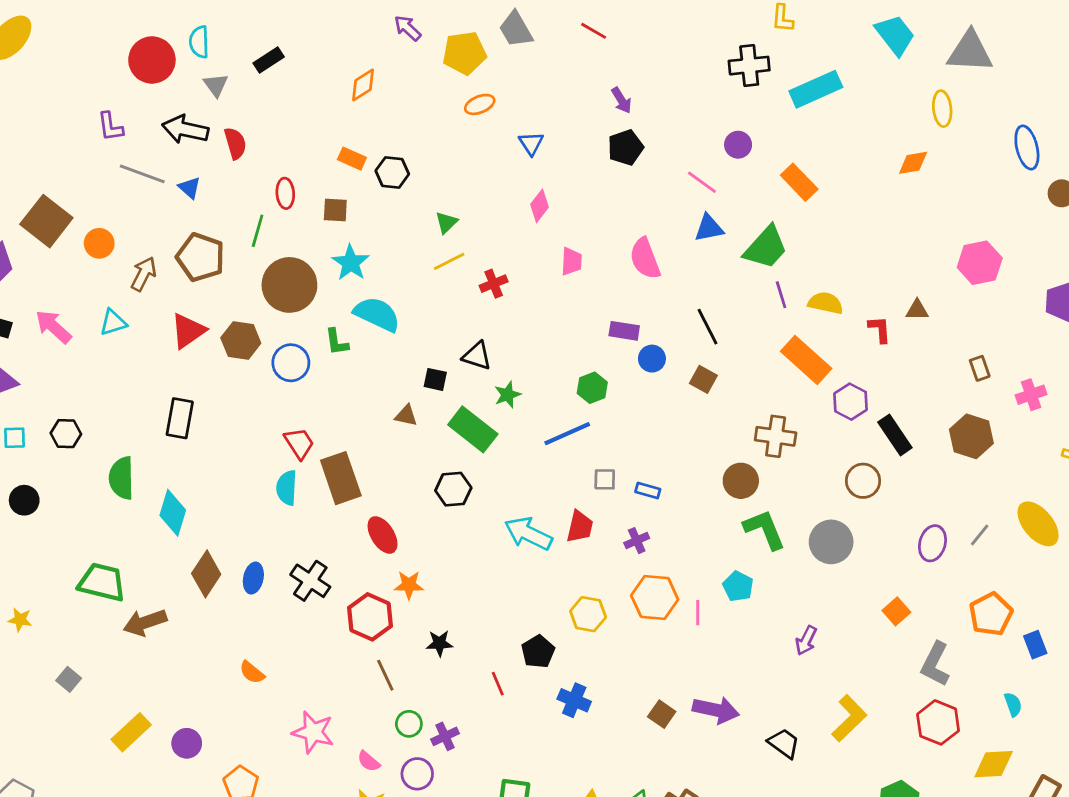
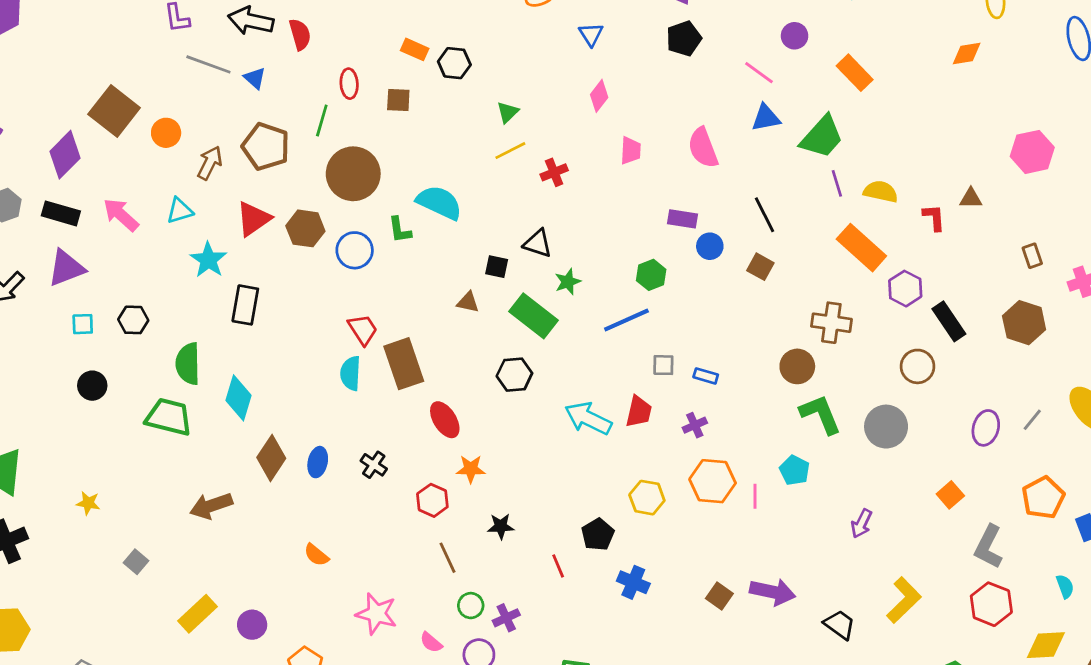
cyan star: (351, 263) -> (208, 260), moved
black cross: (310, 581) -> (374, 465), size x0.7
green trapezoid: (102, 582) -> (169, 417), moved
red hexagon: (370, 617) -> (432, 500), size x0.7

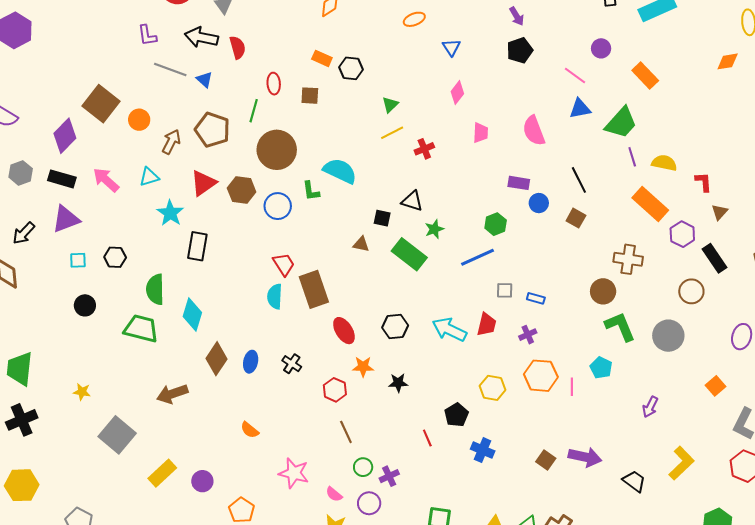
brown triangle: (971, 198) -> (720, 212), moved, turned -48
black hexagon: (514, 375) -> (395, 327), moved
black star: (501, 526) -> (398, 383), moved
gray square: (136, 562) -> (117, 435), size x2.0

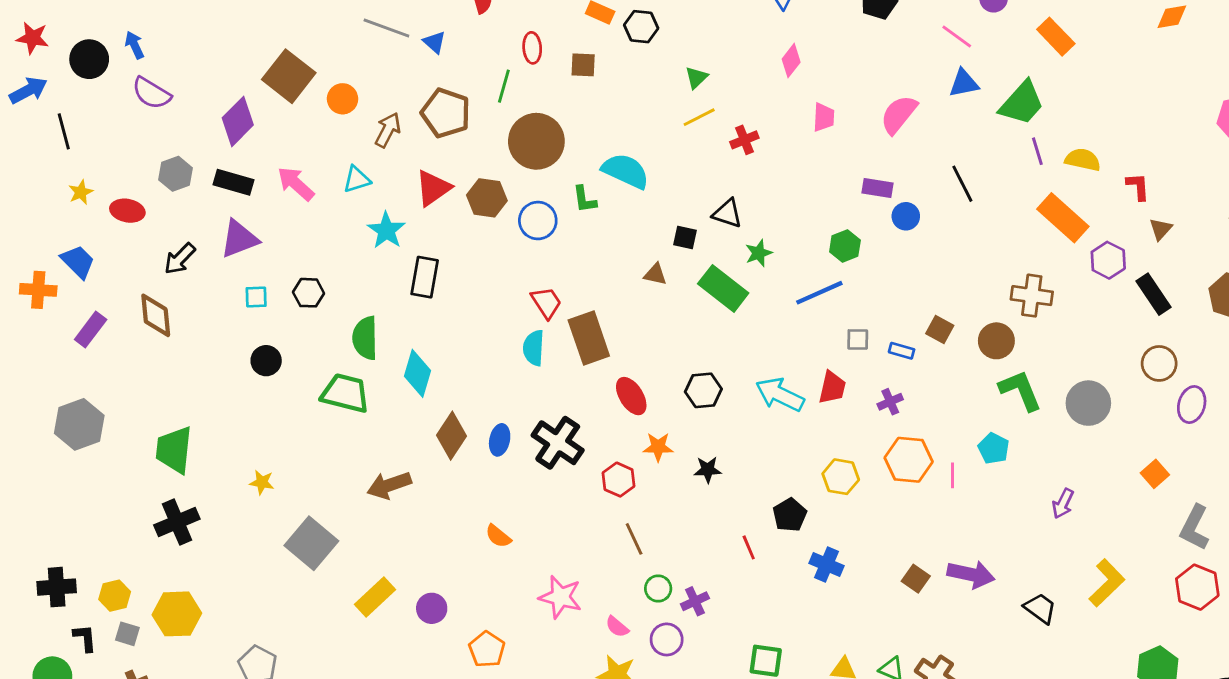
pink semicircle: (534, 131) -> (899, 114), turned 60
brown square: (576, 218) -> (940, 330), moved
brown circle: (691, 291) -> (1159, 363), moved
black cross: (292, 364) -> (558, 443), size x1.8

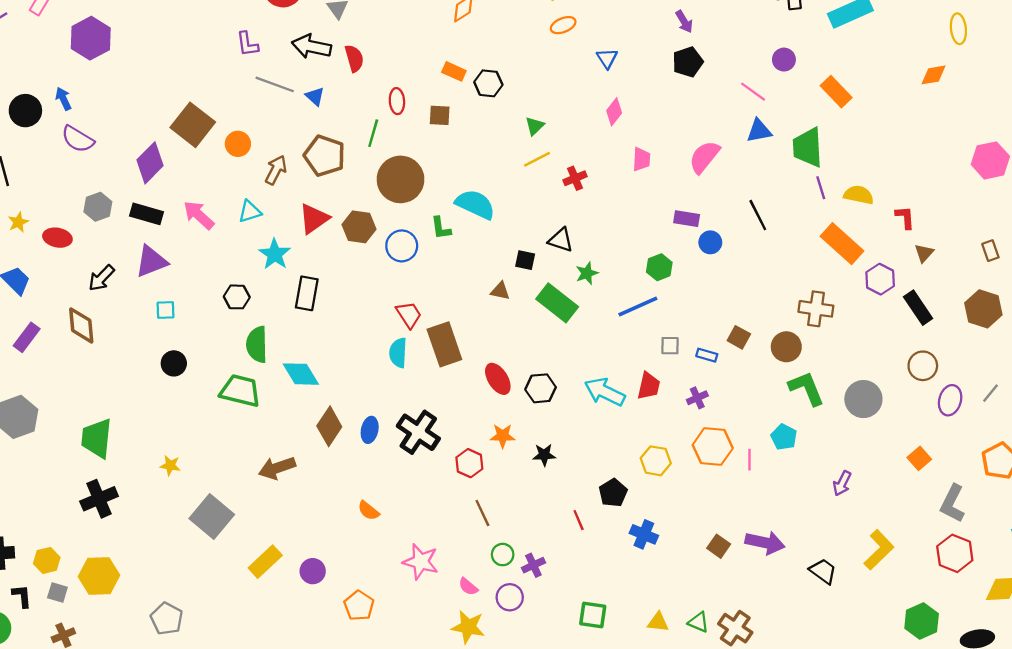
green trapezoid: (1022, 103) -> (808, 147), turned 135
black hexagon: (309, 293) -> (237, 297), moved
cyan diamond: (418, 373) -> (301, 374), turned -48
red ellipse: (631, 396) -> (498, 379), moved

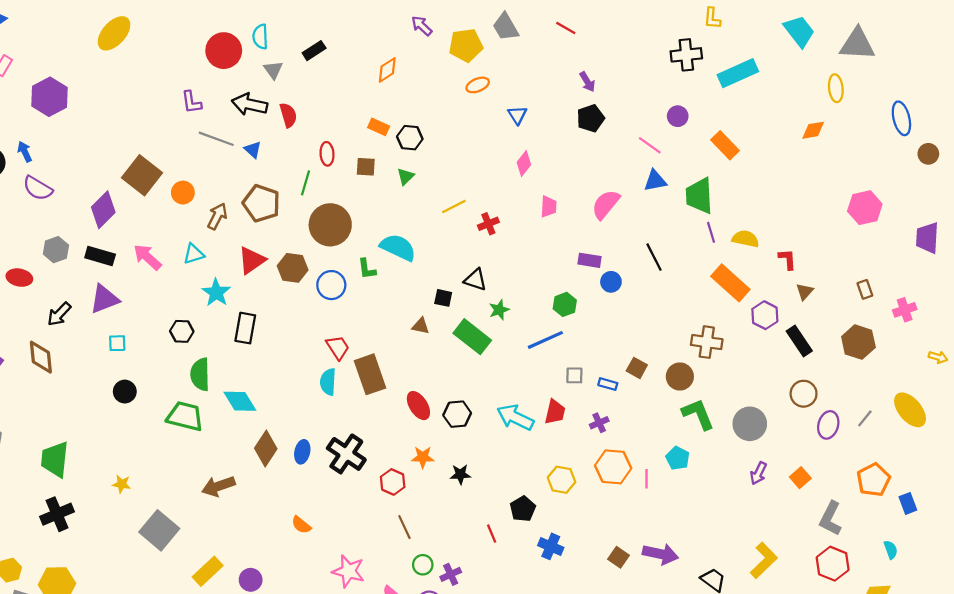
green triangle: (535, 126) -> (406, 176), moved
purple arrow: (842, 483) -> (758, 473), moved

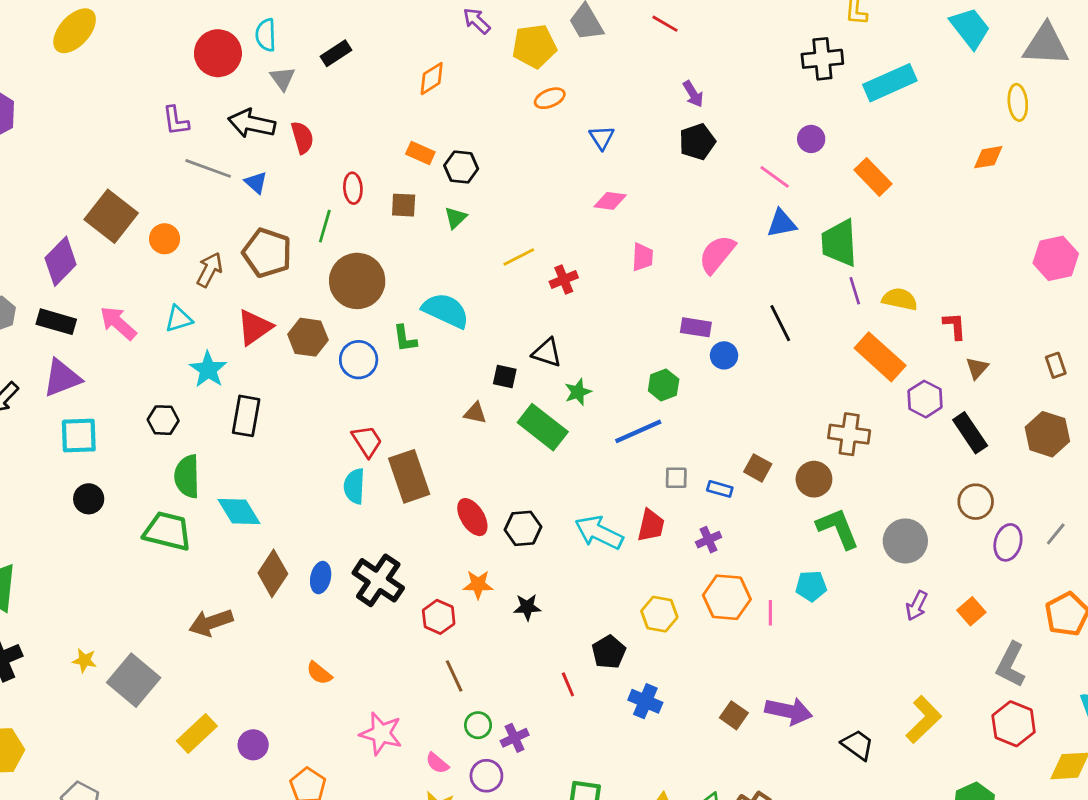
pink diamond: (524, 164) -> (610, 201), turned 60
cyan square: (117, 343) -> (79, 436), size x1.6
cyan pentagon: (678, 458) -> (811, 586), turned -30
yellow star: (122, 484) -> (84, 660), moved

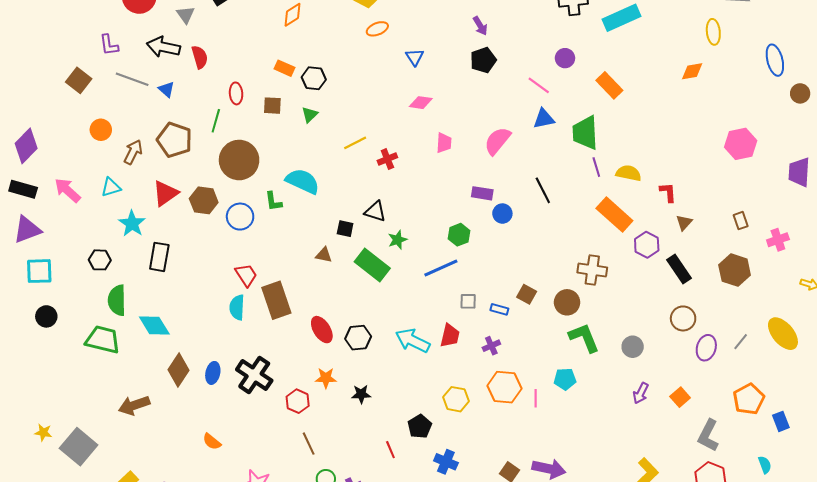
brown square: (111, 216) -> (79, 80), moved, size x0.7
gray circle: (905, 541) -> (633, 347), size x0.7

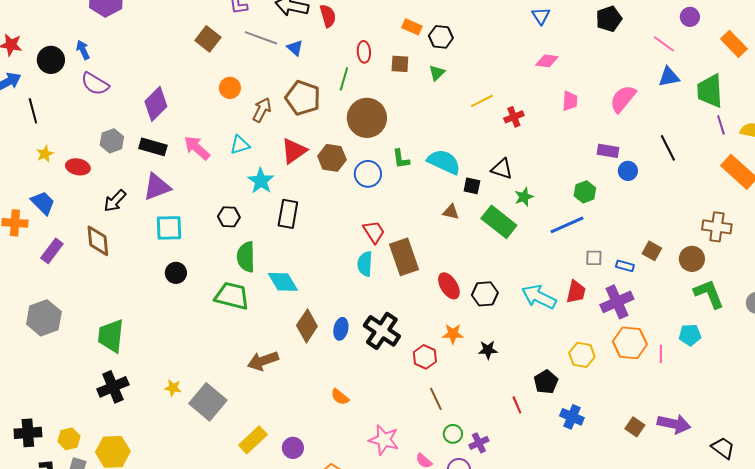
cyan semicircle: (303, 181) -> (444, 162), moved
purple cross: (491, 346) -> (617, 302), size x1.8

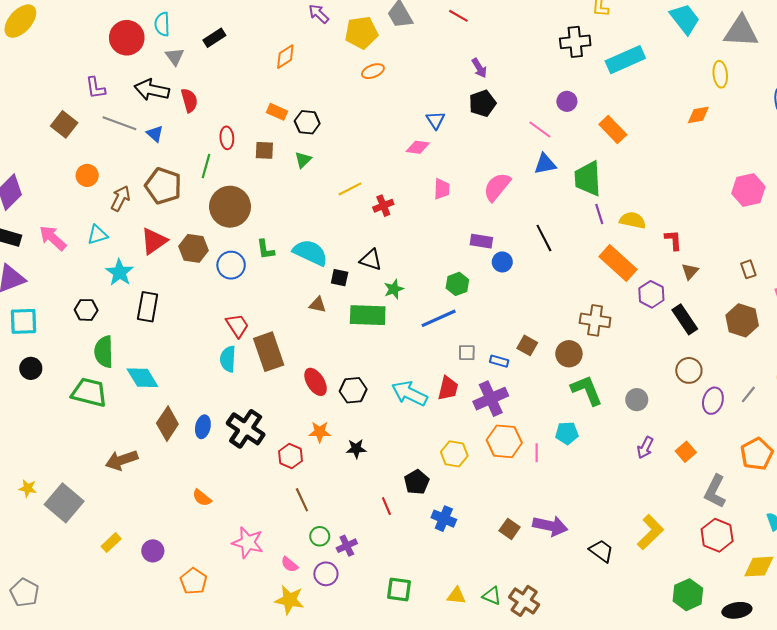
blue triangle: (541, 16) -> (435, 120), moved
green rectangle: (499, 222) -> (368, 315), turned -36
yellow rectangle: (253, 440) -> (111, 543), size x0.7

